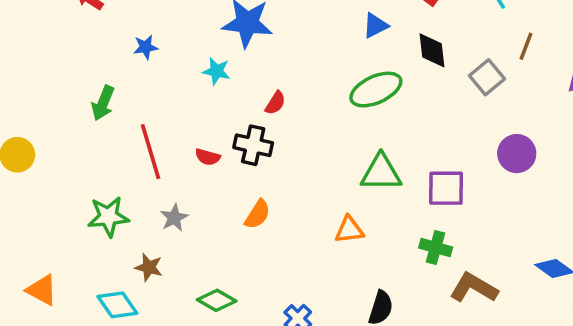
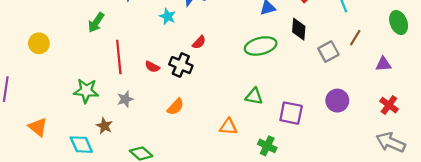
green triangle: (381, 173) -> (254, 96), size x0.7
green cross: (436, 248) -> (267, 146), moved

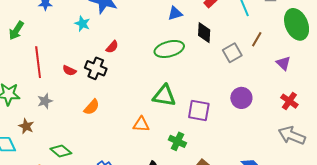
green ellipse: (399, 23) -> (297, 24), size x1.4
purple triangle: (383, 64) -> (283, 63), turned 49
green triangle: (254, 96) -> (164, 96), size x1.4

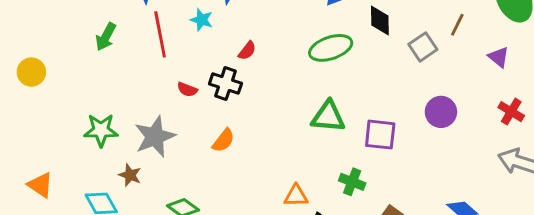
red line: (38, 62) -> (160, 34), moved
gray star: (45, 101) -> (155, 137), size x1.8
orange triangle: (141, 124) -> (296, 196), moved

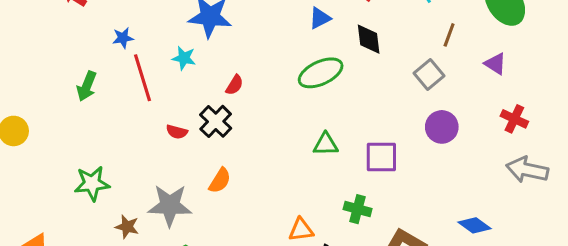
gray square: (423, 47) -> (429, 74), moved
black cross: (226, 84) -> (216, 121), turned 32
green triangle: (328, 117) -> (326, 144), size x0.7
gray star: (155, 137) -> (170, 205), moved, turned 30

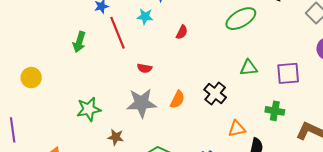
black cross: (216, 121) -> (215, 94), moved
gray star: (170, 205) -> (141, 103), moved

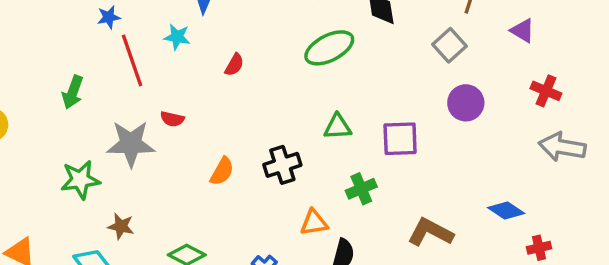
green arrow: (79, 42) -> (73, 92), moved
black cross: (215, 94) -> (282, 165), turned 30
gray star: (141, 103) -> (131, 144), moved
green cross: (275, 111) -> (361, 189), moved, turned -36

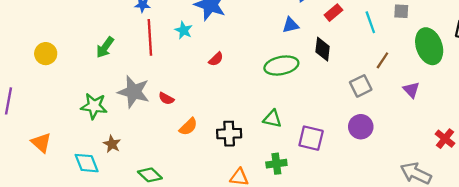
red cross: (546, 91) -> (445, 139), moved
red semicircle: (172, 119) -> (166, 98), moved

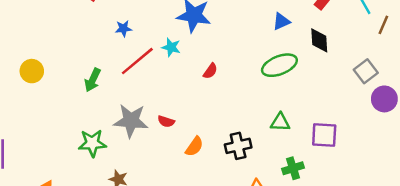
red line: (150, 37) -> (137, 61), turned 64
yellow circle: (46, 54) -> (32, 71), moved
brown line: (382, 60) -> (383, 25), moved
purple circle: (361, 127) -> (384, 99), moved

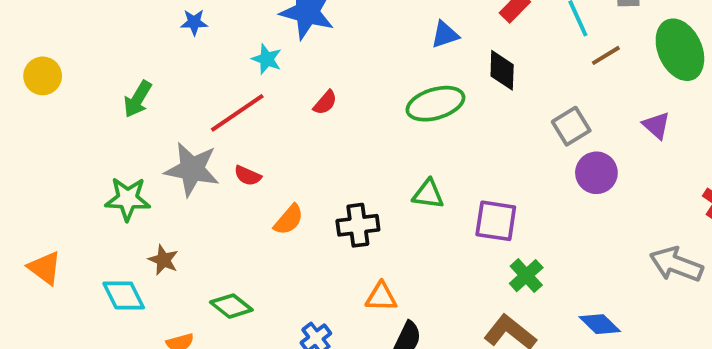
brown line: (383, 25) -> (606, 55), turned 30
red line: (137, 61) -> (237, 113), moved
green cross: (293, 168) -> (526, 276), moved, turned -30

